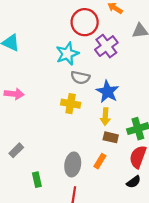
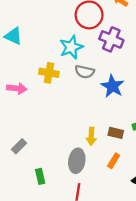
purple cross: (106, 46) -> (111, 39), turned -30
yellow cross: (71, 104) -> (49, 73), moved
yellow arrow: (105, 117) -> (91, 136), moved
orange rectangle: (100, 161) -> (114, 161), moved

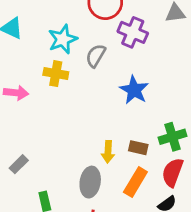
cyan star: (71, 47) -> (63, 39), moved
gray semicircle: (85, 72) -> (96, 56), moved, turned 108
orange rectangle: (114, 161) -> (135, 182), size x1.5

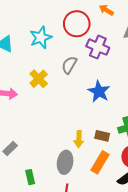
cyan star: (63, 39) -> (41, 37), moved
yellow cross: (56, 74) -> (39, 79), turned 36

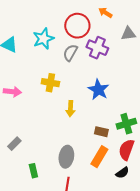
gray semicircle: (69, 65) -> (70, 53), moved
yellow cross: (39, 79) -> (50, 83), moved, turned -36
yellow arrow: (79, 139) -> (70, 109), moved

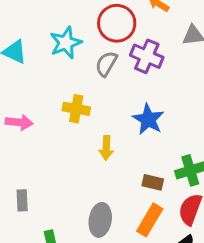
gray rectangle: (14, 144) -> (22, 200), turned -48

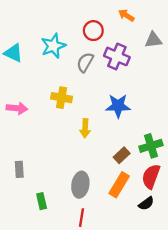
red circle: (117, 23) -> (93, 31), size x0.7
blue star: (148, 119) -> (118, 106), turned -30
brown rectangle: (153, 182) -> (122, 155), turned -56

